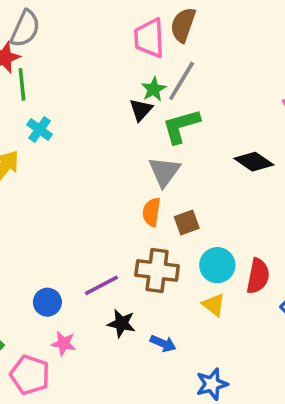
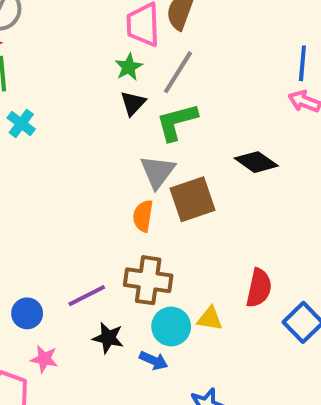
green star: (154, 89) -> (129, 67), moved
brown square: (187, 223) -> (193, 199), moved, size x1.6
cyan circle: (217, 265) -> (171, 327), moved
yellow triangle: (214, 305) -> (210, 319), turned -30

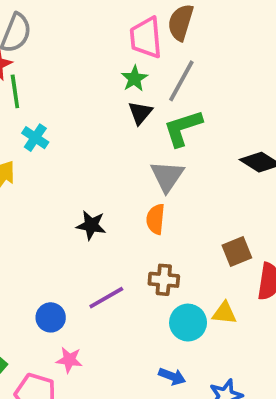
brown square: (193, 199) -> (237, 251), moved, size x0.7
brown cross: (148, 280) -> (164, 280), size x0.7
black star: (108, 338) -> (91, 225), moved
blue arrow: (154, 361) -> (172, 376), moved

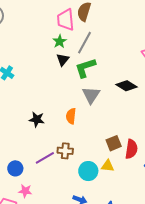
gray triangle: (167, 176) -> (91, 95), moved
brown square: (237, 251) -> (114, 143), moved
brown cross: (164, 280) -> (65, 151), moved

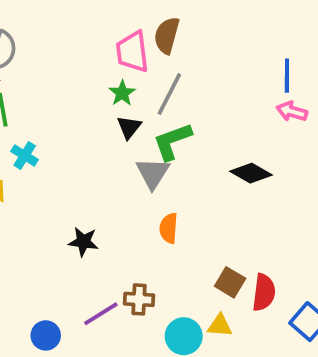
gray triangle: (91, 95) -> (153, 173), moved
orange semicircle: (71, 116) -> (169, 228), moved
brown square: (114, 143) -> (230, 282), turned -35

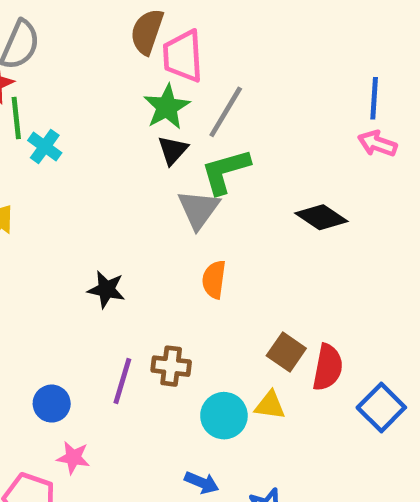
brown semicircle: (167, 35) -> (147, 32), moved
green star: (122, 93) -> (167, 107), size x1.4
cyan cross: (25, 156) -> (45, 147), moved
purple line: (101, 314) -> (122, 381), turned -45

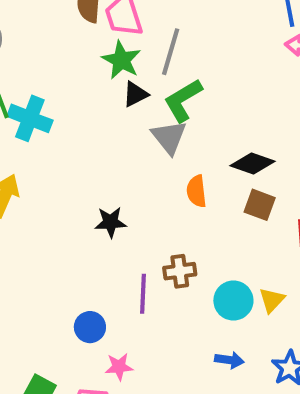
cyan cross: (45, 147) -> (30, 118), size x1.5
black triangle: (173, 150) -> (135, 94), turned 36
black diamond: (321, 217) -> (253, 163), moved
brown square: (286, 352) -> (260, 205), moved
yellow triangle: (270, 405) -> (272, 300), moved, turned -40

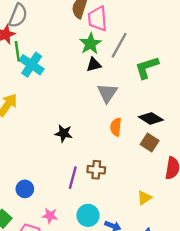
green L-shape: (183, 100) -> (147, 67), moved
cyan circle: (233, 301) -> (88, 215), moved
blue circle: (90, 327) -> (25, 189), moved

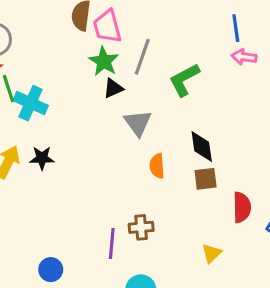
black diamond: (151, 118) -> (202, 146), turned 60
black star: (64, 133) -> (42, 158), moved
brown square: (150, 143) -> (206, 179), turned -30

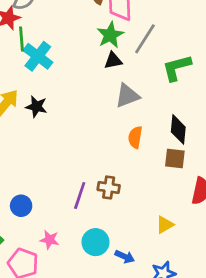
gray triangle: (138, 123) -> (127, 96), turned 32

